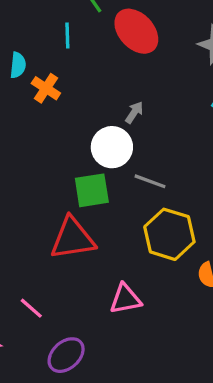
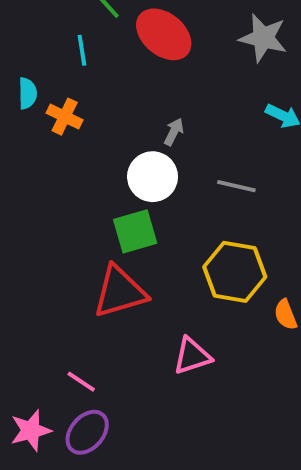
gray line: (150, 181) -> (236, 186), moved
purple ellipse: (66, 355) -> (87, 432), moved

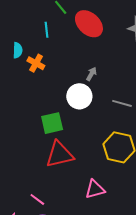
green square: (135, 231) -> (52, 123), moved

